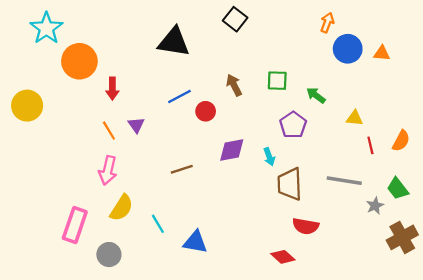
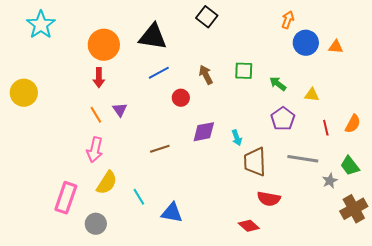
orange circle: (79, 61) -> (104, 45), moved
blue line: (179, 96) -> (159, 73), moved
yellow triangle: (355, 118) -> (312, 95), moved
purple pentagon: (293, 125) -> (283, 119), moved

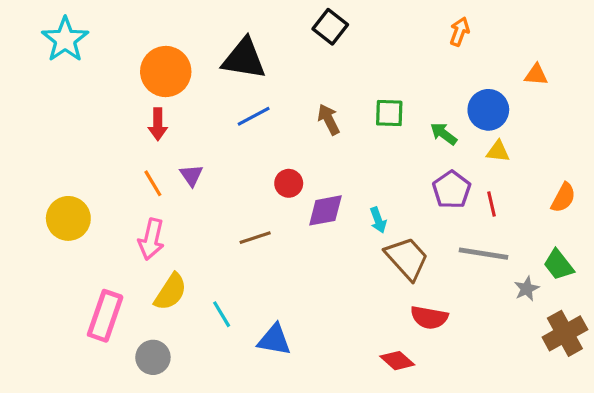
blue circle: (306, 43) -> (488, 110), moved
yellow circle: (24, 93) -> (68, 218), moved
red circle: (181, 98) -> (289, 183), moved
red line: (326, 128) -> (492, 204), moved
brown trapezoid: (255, 162) -> (407, 258), turned 140

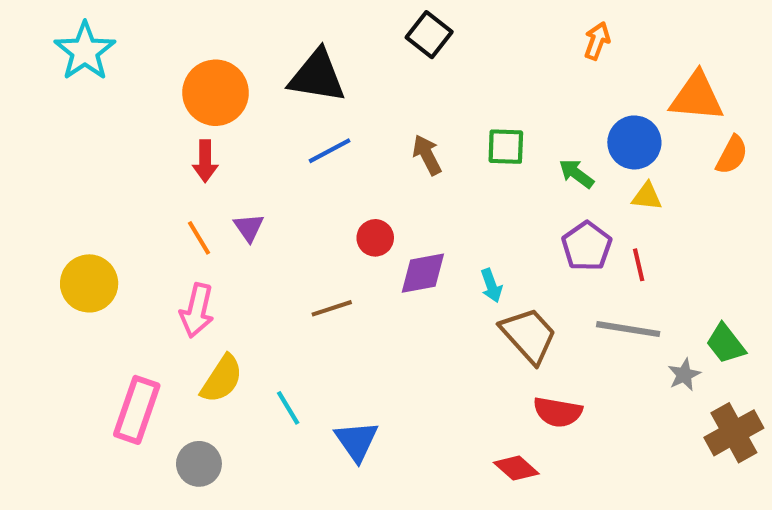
orange triangle: (536, 75) -> (697, 97), size x1.8
orange semicircle: (563, 198) -> (732, 155), moved
blue triangle: (274, 340) -> (357, 441), turned 45

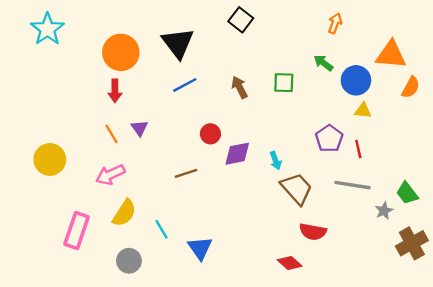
black triangle: (317, 76) -> (178, 43), turned 44
green arrow: (576, 174) -> (323, 63), moved
pink arrow: (197, 310) -> (110, 175), turned 52
gray circle: (199, 464) -> (129, 261), moved

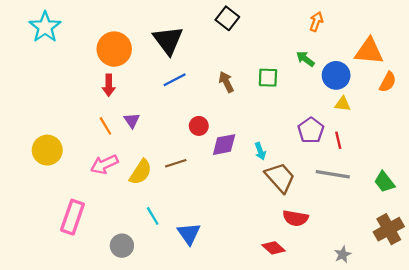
gray star: (384, 211) -> (343, 254), moved
yellow semicircle: (124, 213) -> (141, 172), moved

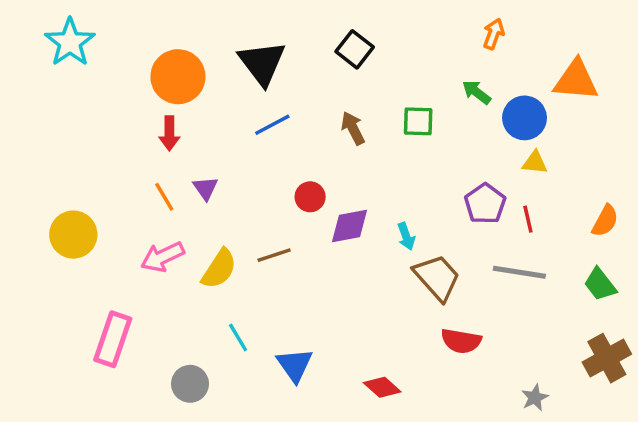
black square: (227, 18) -> (355, 49), moved
orange semicircle: (388, 82) -> (605, 221), moved
red diamond: (273, 248) -> (382, 387), moved

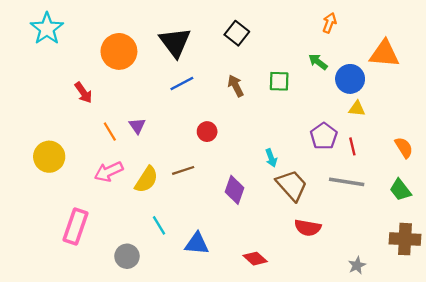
red arrow: (169, 133) -> (83, 93), moved, turned -35
orange semicircle: (605, 221) -> (404, 148), turned -60
purple diamond: (350, 226) -> (235, 190), moved, turned -60
brown cross: (607, 358) -> (405, 239), turned 32
blue triangle: (295, 365) -> (197, 244), turned -50

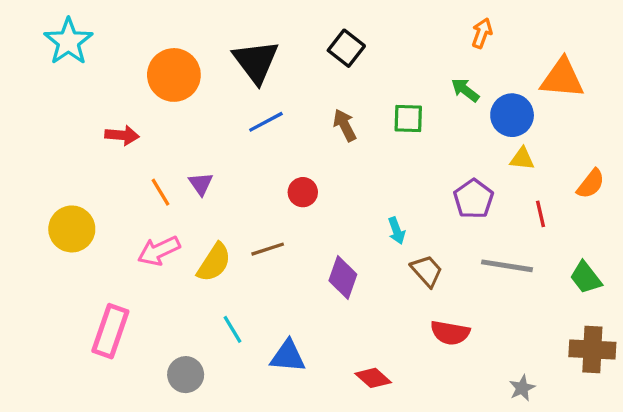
red arrow: (83, 93) -> (122, 135), turned -50
red line: (352, 146) -> (540, 214), moved
orange semicircle: (404, 148) -> (591, 184), moved, turned 70
brown trapezoid: (292, 185) -> (427, 271), size x0.7

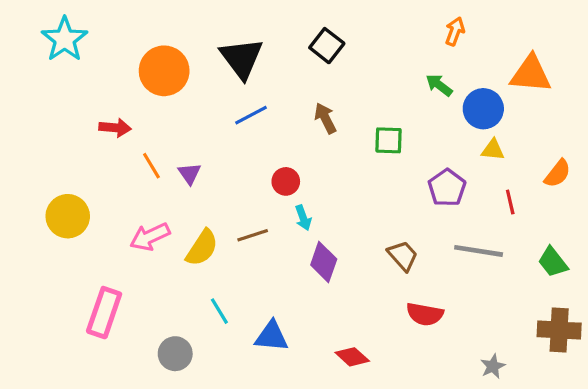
green square: (408, 119) -> (388, 140), moved
orange line: (161, 192) -> (151, 166), moved
cyan arrow: (397, 231) -> (303, 218), moved

